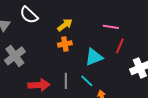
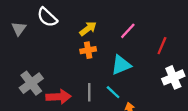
pink line: (111, 27) -> (128, 31), moved, turned -56
red line: (120, 46) -> (162, 46), moved
gray cross: (15, 56) -> (31, 83), moved

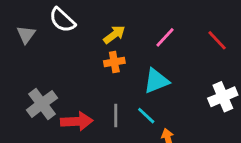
red line: (162, 46) -> (217, 40), moved, turned -66

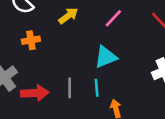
orange cross: (114, 62) -> (31, 40), moved
cyan line: (146, 116) -> (97, 88), turned 42

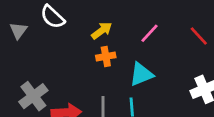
orange cross: (31, 40) -> (106, 56), moved

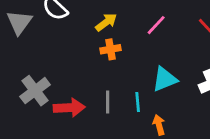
gray triangle: (18, 31) -> (19, 22), size x1.4
cyan triangle: (141, 74) -> (165, 79), moved

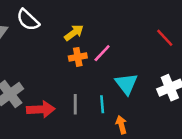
pink line: (156, 25) -> (102, 53), moved
cyan triangle: (165, 79) -> (126, 84), turned -45

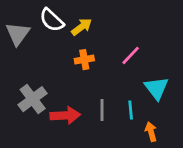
yellow arrow: (74, 33) -> (82, 27), moved
orange cross: (78, 57) -> (84, 60), moved

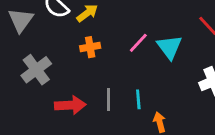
cyan triangle: (156, 88) -> (169, 47), moved
gray cross: (33, 99) -> (36, 70), moved

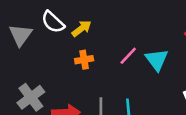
gray cross: (36, 70) -> (31, 97), moved

